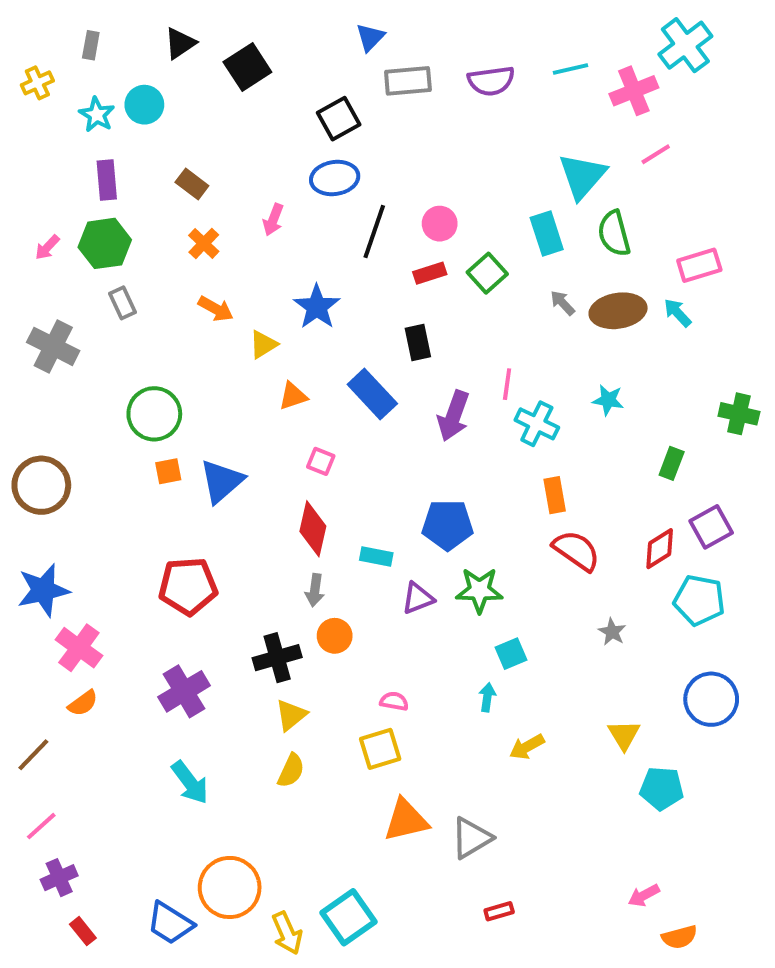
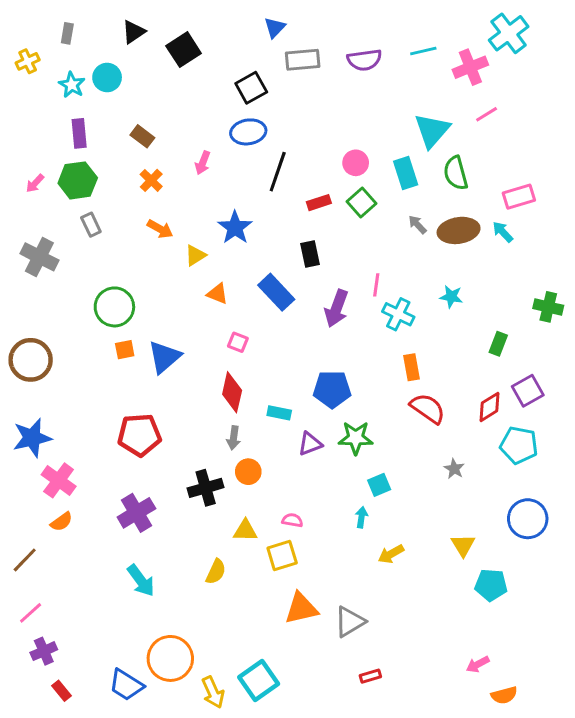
pink circle: (440, 224) -> (356, 163), moved
orange triangle: (293, 396) -> (217, 294), turned 40
yellow triangle: (291, 715) -> (245, 530), moved, turned 40

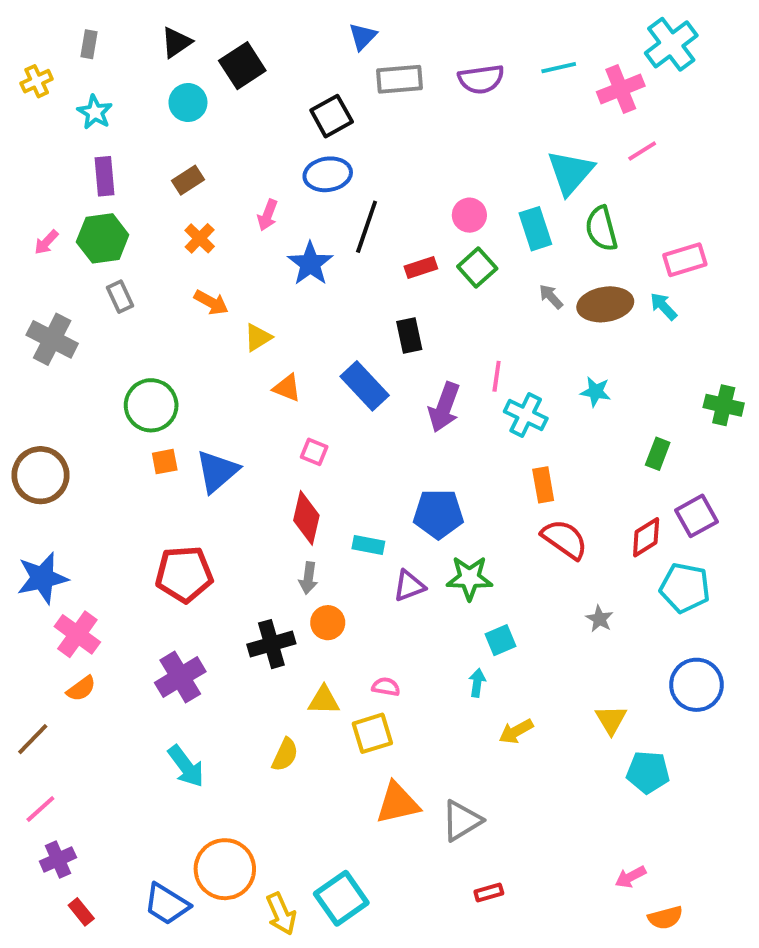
cyan circle: (107, 77) -> (188, 103), moved
brown rectangle: (142, 136) -> (188, 180), turned -70
blue star: (235, 228) -> (310, 264), moved

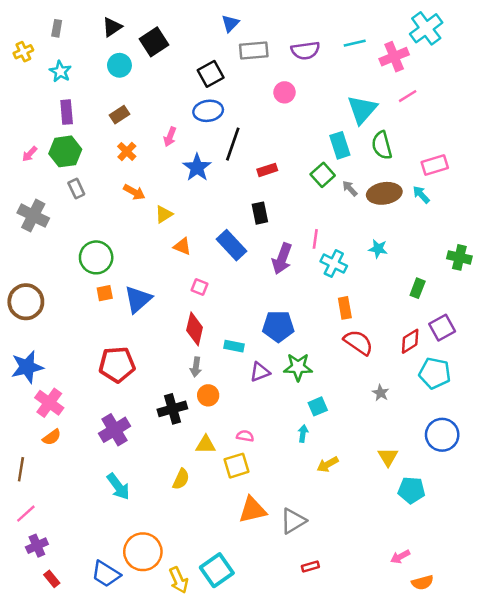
pink circle: (469, 215) -> (285, 92), moved
green square: (477, 267) -> (323, 175), moved
brown line: (33, 739) -> (21, 469), turned -35

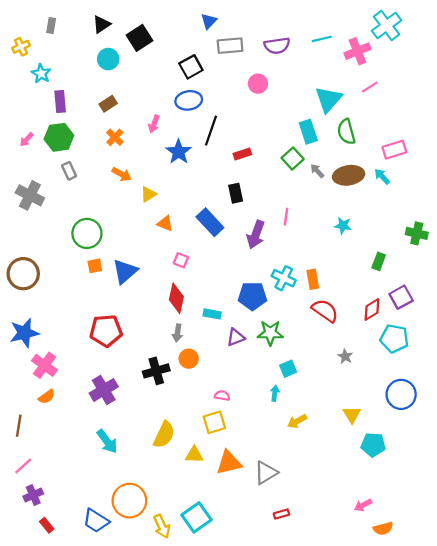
cyan star: (60, 71) -> (41, 74), moved
cyan cross: (334, 264) -> (284, 278), moved
yellow triangle: (206, 445) -> (194, 455), moved
yellow semicircle: (181, 479) -> (164, 435), size x1.4

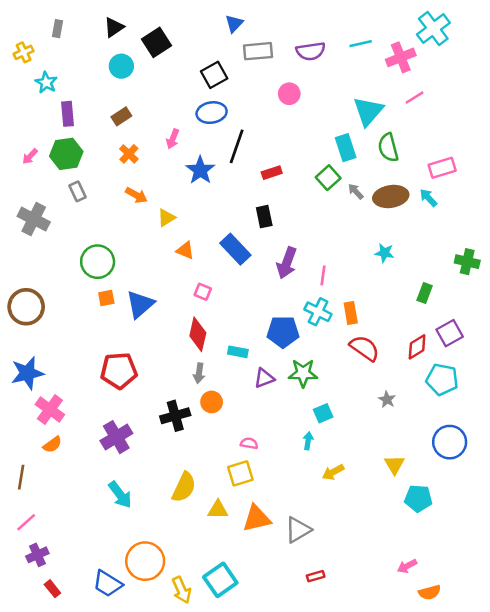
pink line: (286, 217) -> (323, 275), moved

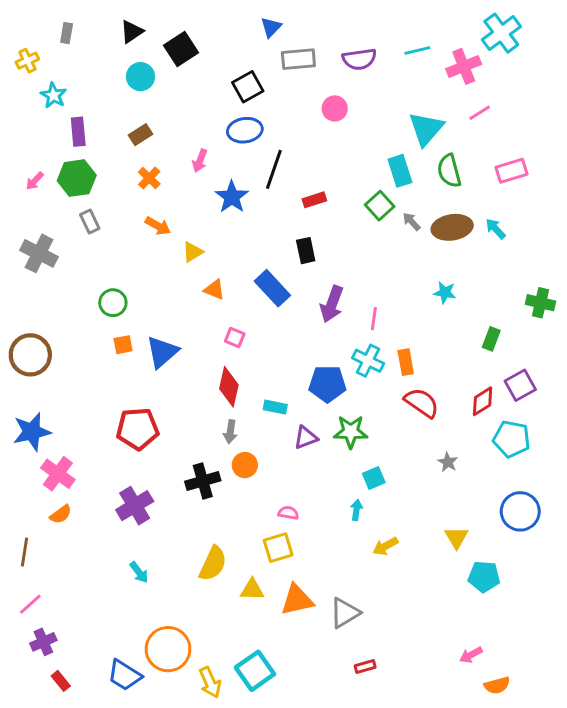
pink rectangle: (442, 168) -> (512, 171), moved
green circle: (98, 262) -> (113, 303), size x0.7
cyan arrow: (120, 495) -> (139, 572), size x0.7

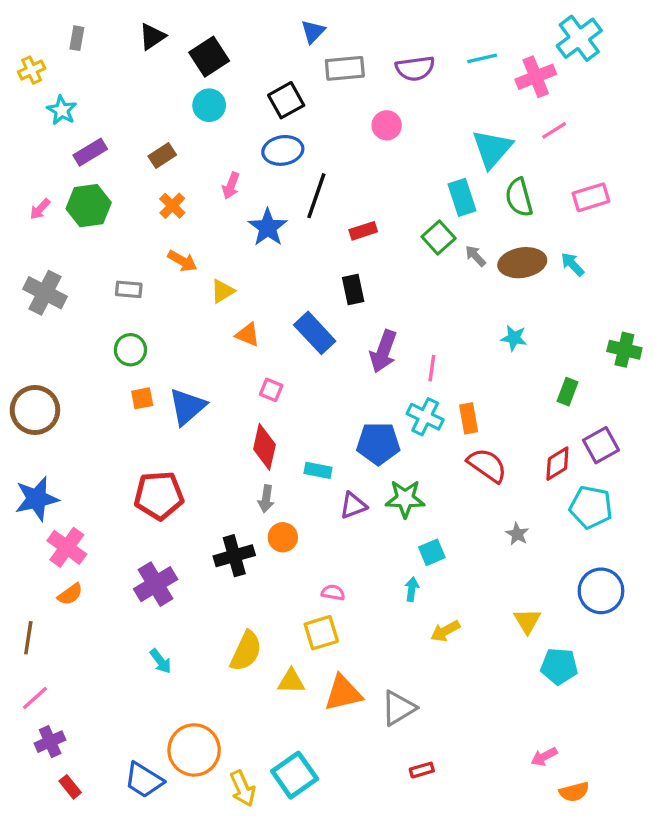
cyan circle: (140, 77) -> (209, 105), moved
purple rectangle: (78, 132) -> (90, 152), turned 64
gray rectangle: (90, 222) -> (129, 289), moved, turned -60

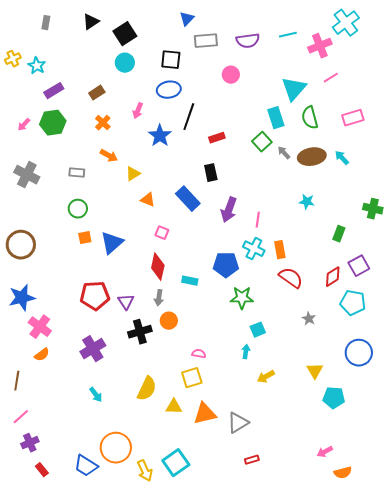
yellow cross: (32, 70) -> (13, 59), moved
black square: (286, 100) -> (171, 60), turned 35
purple triangle: (353, 505) -> (126, 302), moved, turned -42

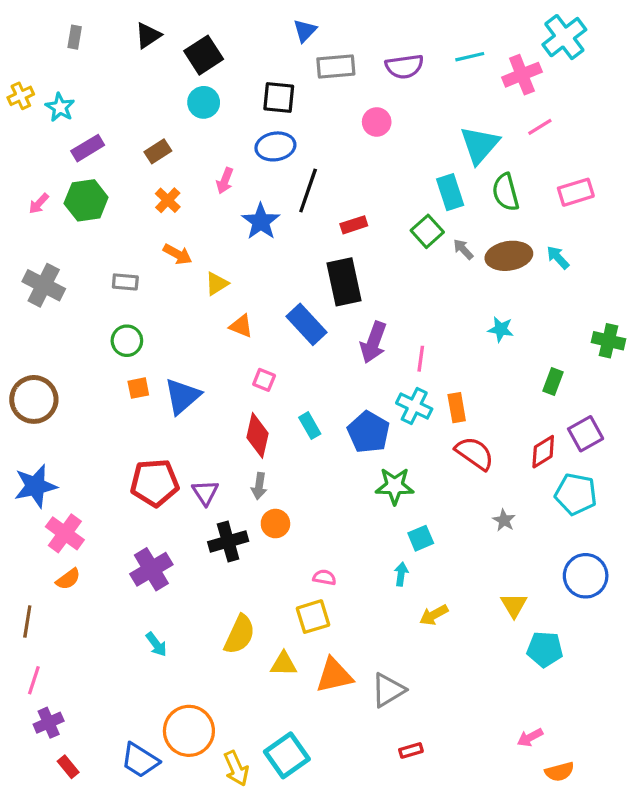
black rectangle: (211, 173) -> (344, 282), size x1.6
blue pentagon: (226, 265) -> (368, 432), turned 30
cyan rectangle: (190, 281) -> (310, 426), moved, turned 49
pink line: (21, 417) -> (34, 680), turned -30

